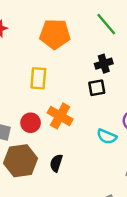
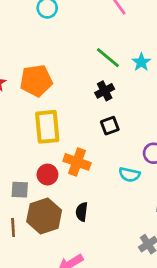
orange pentagon: (55, 34) -> (36, 81), moved
black cross: (104, 64) -> (105, 91), moved
yellow rectangle: (38, 78) -> (47, 127), size x1.4

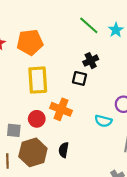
black cross: (105, 91) -> (91, 61), moved
black square: (110, 126) -> (80, 78), moved, turned 32

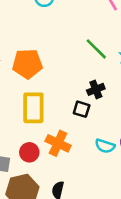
cyan semicircle: (103, 121) -> (105, 146), moved

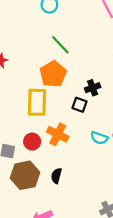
green line: (96, 49) -> (60, 45), moved
orange pentagon: (27, 64) -> (53, 74), moved, turned -30

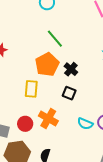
black cross: (93, 88) -> (71, 69), moved, turned -32
yellow rectangle: (37, 102) -> (31, 89), size x0.7

